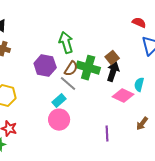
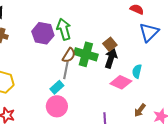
purple hexagon: (45, 66) -> (43, 33), moved
gray line: (68, 84) -> (66, 70), turned 60

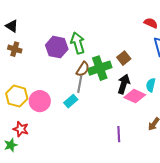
green cross: (86, 54) -> (100, 68), turned -35
black arrow: (111, 58) -> (124, 84), moved
pink circle: (57, 106) -> (40, 101), moved

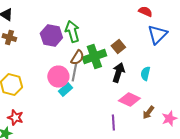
pink diamond: (135, 96) -> (129, 100), moved
pink circle: (40, 101) -> (58, 76), moved

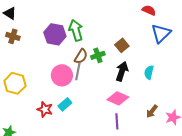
green cross: (94, 56) -> (98, 55), size x0.6
cyan rectangle: (65, 90) -> (65, 104), moved
pink diamond: (129, 100) -> (118, 98), moved
red star: (15, 118) -> (45, 109), moved

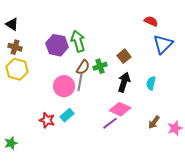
yellow hexagon: (15, 83) -> (17, 69), moved
purple line: (117, 121) -> (110, 123), moved, turned 56

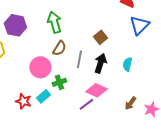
purple hexagon: (57, 45) -> (15, 25), moved
green cross: (100, 66) -> (59, 82), moved
gray line: (80, 82) -> (79, 59), moved

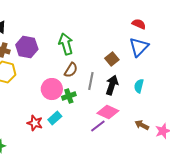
blue triangle: (139, 25) -> (139, 47), moved
green cross: (59, 82) -> (69, 96), moved
brown arrow: (130, 103) -> (142, 125), turned 80

